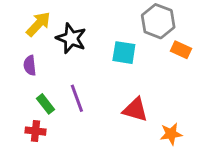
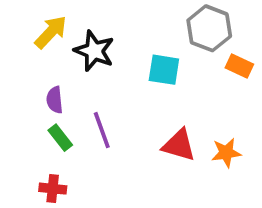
purple semicircle: (30, 65) -> (55, 100), moved
red cross: (36, 131) -> (53, 189), moved
orange star: (171, 134) -> (226, 153), moved

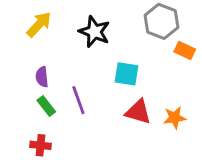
black star: (94, 51) -> (94, 32), moved
cyan square: (164, 70) -> (126, 74), moved

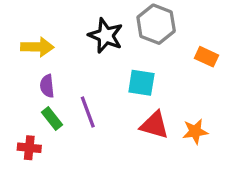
gray hexagon: (161, 21) -> (156, 24), moved
yellow arrow: (39, 24) -> (37, 47), moved, turned 48
red cross: (41, 145) -> (29, 148), moved

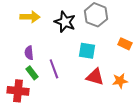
yellow arrow: (37, 47) -> (30, 17), moved
orange rectangle: (206, 57) -> (125, 44), moved
red cross: (29, 148) -> (18, 91), size x1.5

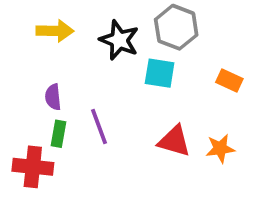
cyan square: (87, 51) -> (160, 73), moved
green rectangle: (32, 73) -> (59, 134), turned 48

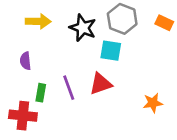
orange rectangle: (229, 80) -> (164, 23), moved
purple semicircle: (53, 97) -> (25, 61), moved
red triangle: (174, 141) -> (101, 84), moved, turned -35

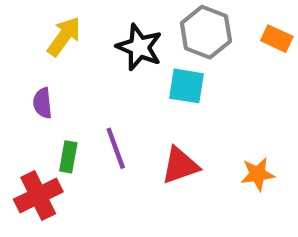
yellow arrow: (38, 21) -> (64, 36), turned -55
red triangle: (101, 84) -> (180, 165), moved
red cross: (23, 116) -> (38, 196), turned -32

